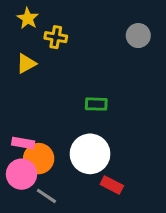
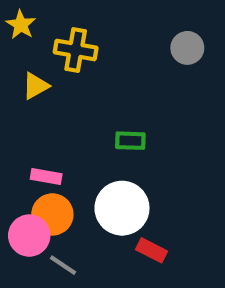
yellow star: (28, 18) -> (21, 25), moved
yellow cross: (56, 37) -> (76, 50), size x1.4
pink rectangle: (23, 143) -> (46, 177), moved

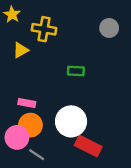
green rectangle: (130, 141) -> (76, 71), moved
red rectangle: (152, 250) -> (88, 146), size x1.5

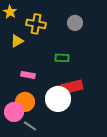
gray circle: (109, 28) -> (75, 23), moved
pink rectangle: (27, 103) -> (28, 75), moved
red rectangle: (88, 146) -> (72, 87), moved, turned -40

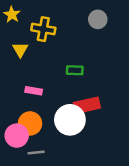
gray circle: (75, 23) -> (98, 19), moved
yellow triangle: (17, 41) -> (20, 50), turned -32
gray line: (30, 126) -> (36, 152), turned -40

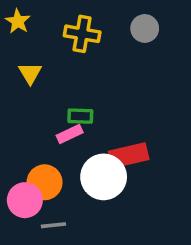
yellow cross: (43, 29) -> (82, 34), moved
green rectangle: (75, 70) -> (80, 116), moved
pink rectangle: (34, 91) -> (70, 134), moved, turned -35

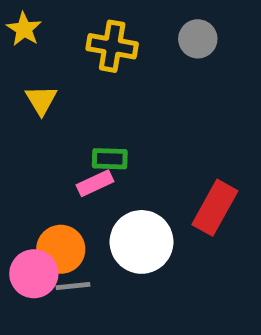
red rectangle: (129, 155) -> (215, 208), moved, turned -48
gray line: (53, 225) -> (73, 286), moved

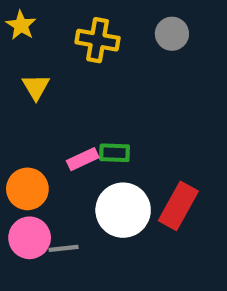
green rectangle: (110, 159) -> (115, 153), moved
red rectangle: (215, 208) -> (178, 206), moved
orange circle: (61, 249) -> (27, 189), moved

